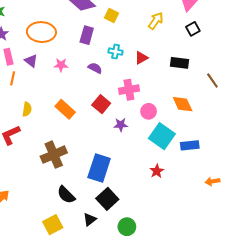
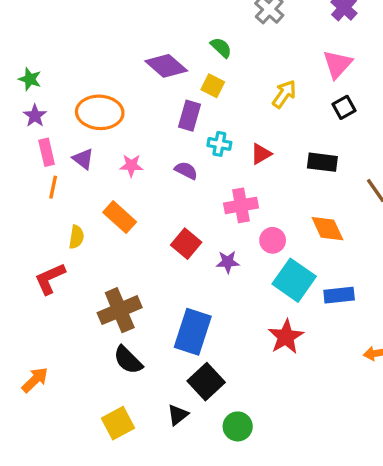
purple rectangle: (87, 35) -> (189, 116), moved
red square: (101, 104) -> (186, 244), moved
orange rectangle: (65, 109) -> (120, 217), moved
red star: (157, 171) -> (286, 337), size x1.5
black semicircle: (66, 195) -> (128, 360), moved

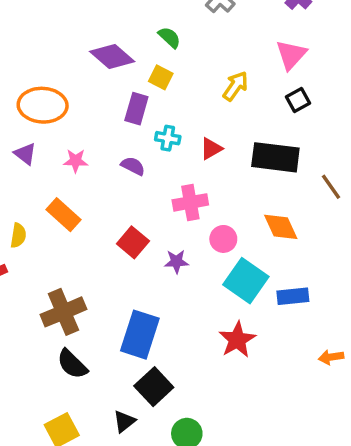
black rectangle: (322, 162) -> (275, 157), size x1.5

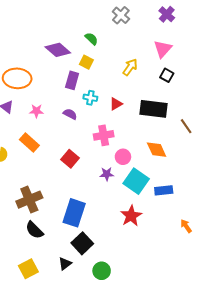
black square: (298, 100) -> (167, 75), turned -32
purple star: (176, 262) -> (107, 174), moved
orange arrow: (331, 357) -> (186, 226), turned 64

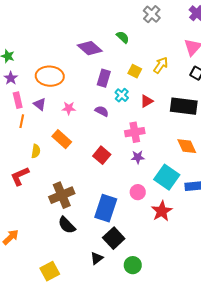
yellow square: (86, 62) -> (135, 71), moved
cyan cross: (90, 98) -> (122, 95), turned 32
pink circle: (123, 157) -> (138, 192), moved
purple star: (107, 174) -> (138, 157), moved
yellow square: (28, 269) -> (50, 271), moved

